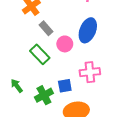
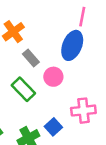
blue ellipse: (88, 30) -> (72, 45), moved
blue square: (65, 86) -> (53, 127), turned -32

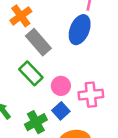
gray rectangle: (31, 58) -> (38, 42), size x1.5
pink circle: (53, 77) -> (61, 86), moved

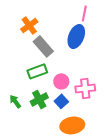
green rectangle: (31, 73) -> (37, 71), turned -66
green cross: (36, 122) -> (39, 99), moved

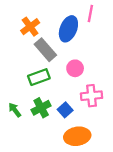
blue ellipse: (76, 36) -> (68, 29), moved
pink circle: (61, 81) -> (75, 68), moved

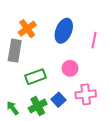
pink line: (90, 13) -> (94, 40), moved
gray rectangle: (45, 50) -> (15, 51), moved, turned 50
blue square: (65, 110) -> (59, 100), moved

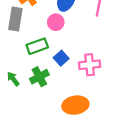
pink circle: (70, 68) -> (56, 22), moved
blue square: (59, 100) -> (61, 58), moved

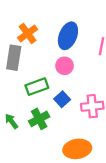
pink circle: (56, 22) -> (65, 66), moved

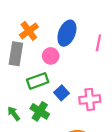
pink circle: (65, 66) -> (51, 56), moved
green cross: (39, 119) -> (40, 111), turned -30

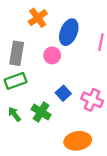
orange cross: (29, 31) -> (38, 18), moved
green rectangle: (38, 81) -> (16, 81), moved
pink cross: (90, 99) -> (92, 100), turned 30

